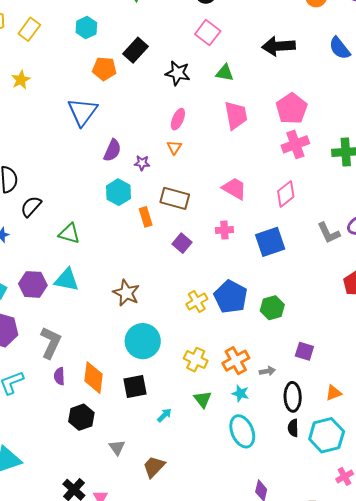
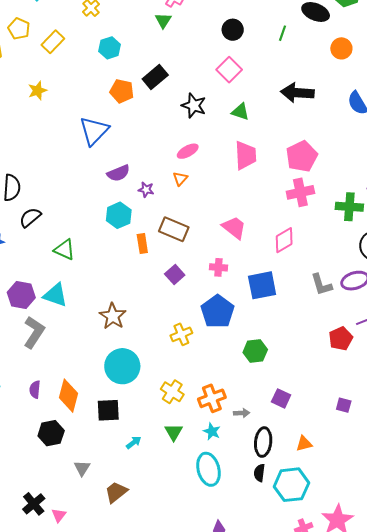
pink ellipse: (178, 119) -> (188, 151), turned 30
purple semicircle: (112, 150) -> (118, 173), turned 35
blue pentagon: (231, 297) -> (218, 311), moved
gray L-shape: (51, 343) -> (34, 332), moved

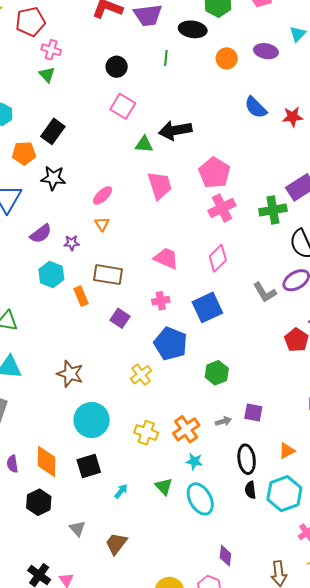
black arrow: (297, 93) -> (175, 130), moved
black star: (194, 106) -> (53, 178), moved
gray arrow: (242, 413) -> (223, 421), moved
green triangle: (174, 432) -> (164, 486), moved

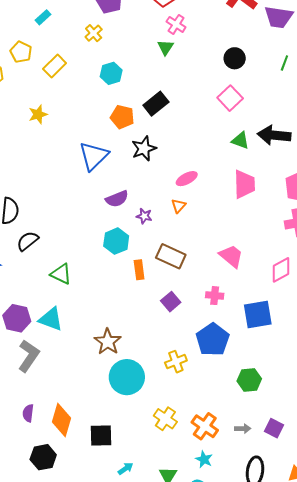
black star: (53, 178) -> (144, 149), turned 30
cyan circle: (92, 420) -> (127, 377), moved
orange cross: (186, 429) -> (205, 426), turned -36

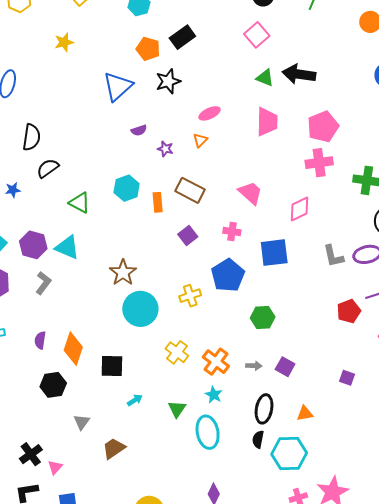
purple semicircle: (117, 199) -> (139, 130), size x0.7
cyan hexagon: (116, 241) -> (127, 188), moved
gray L-shape: (29, 356) -> (43, 283), size x0.7

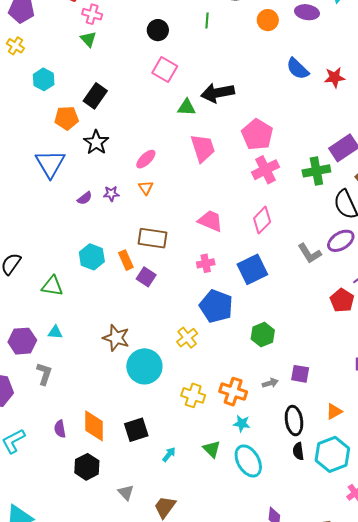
purple star: (165, 149) -> (111, 194), moved
purple square: (188, 235) -> (146, 277), moved
cyan triangle: (67, 247) -> (55, 332), size x0.6

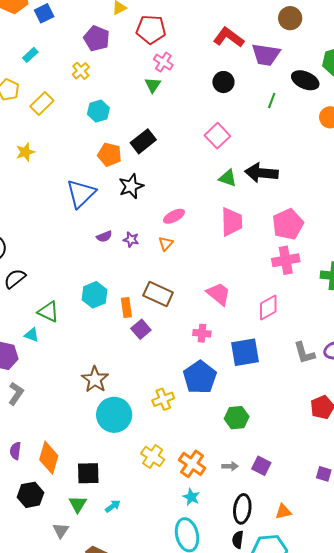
black circle: (158, 30) -> (223, 82), moved
cyan triangle: (55, 332) -> (32, 335), moved
green triangle: (212, 449) -> (78, 504), moved

